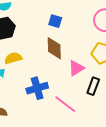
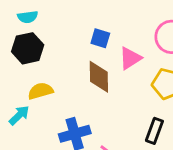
pink triangle: (76, 68) -> (130, 58), moved

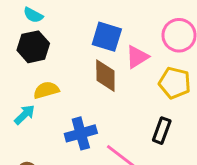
cyan semicircle: (28, 17) -> (33, 15), turned 36
blue square: (100, 38) -> (107, 37), size x1.5

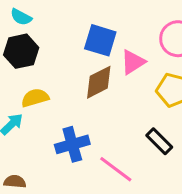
brown diamond: (105, 76) -> (99, 82), turned 64
black rectangle: (162, 131) -> (159, 141), turned -65

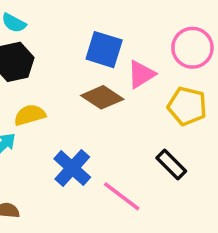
brown diamond: (99, 82) -> (102, 97), turned 60
blue cross: (72, 144) -> (72, 168), turned -32

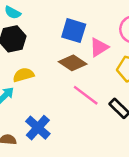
blue cross: (72, 168) -> (38, 128), moved
pink line: (122, 196) -> (86, 95), moved

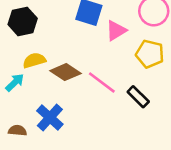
brown diamond: (73, 63) -> (65, 72), moved

